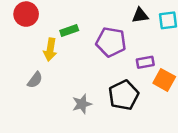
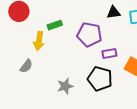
purple rectangle: (145, 62) -> (109, 54), moved
black pentagon: (124, 95) -> (100, 79), turned -30

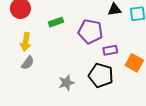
yellow arrow: (39, 41) -> (26, 42), moved

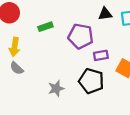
gray semicircle: (28, 63) -> (17, 68), turned 96

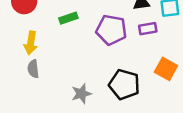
purple rectangle: (101, 55) -> (148, 29), moved
gray semicircle: (17, 68) -> (33, 69), turned 40

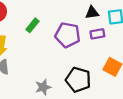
green rectangle: (68, 18) -> (32, 25), turned -32

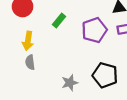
purple pentagon: (68, 35) -> (94, 30), turned -30

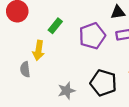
yellow arrow: (28, 41) -> (38, 50), moved

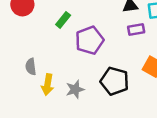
purple pentagon: (92, 36) -> (89, 40), moved
yellow arrow: (38, 50) -> (48, 85), moved

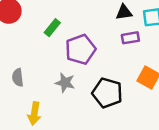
yellow arrow: (48, 85) -> (34, 113), moved
gray star: (75, 89) -> (65, 83), moved, turned 30

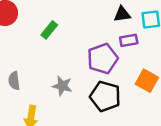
purple pentagon: (80, 49) -> (103, 59), moved

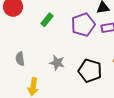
purple pentagon: (103, 59) -> (83, 25), moved

